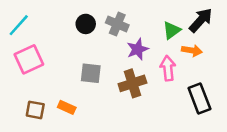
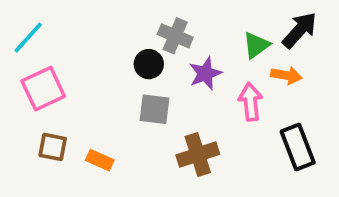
black circle: (86, 24) -> (149, 64), moved
gray square: (91, 73) -> (154, 109), moved
brown cross: (132, 83) -> (198, 155), moved
brown square: (35, 110) -> (53, 147), moved

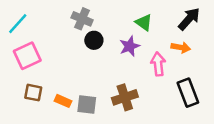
gray cross: (175, 36) -> (82, 19), moved
green triangle: (256, 45) -> (144, 22), moved, turned -48
gray square: (154, 109) -> (87, 104), moved

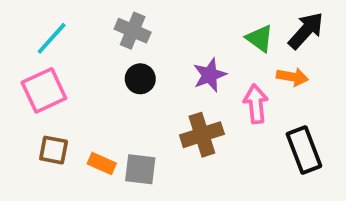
green triangle: (144, 22) -> (260, 38), moved
cyan line: (18, 24) -> (52, 38), moved
black circle: (94, 40) -> (140, 79), moved
brown cross: (125, 97) -> (202, 135), moved

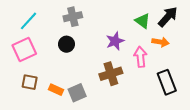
gray cross: (133, 31) -> (73, 17), turned -36
black circle: (140, 79) -> (66, 44), moved
gray square: (140, 169) -> (77, 93), turned -30

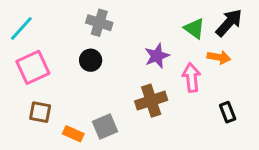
gray cross: (73, 17) -> (99, 23), turned 30
cyan line: (28, 21) -> (21, 28), moved
black rectangle: (167, 82) -> (228, 112), size x0.6
orange rectangle: (56, 90) -> (73, 134), moved

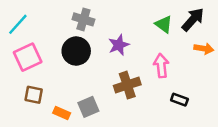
purple star: (157, 56) -> (119, 45), moved
orange arrow: (219, 57) -> (204, 49), moved
black circle: (91, 60) -> (76, 51), size x1.5
black rectangle: (228, 112) -> (179, 100), moved, turned -49

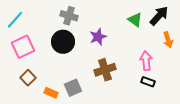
orange arrow: (204, 49) -> (168, 40), turned 63
pink arrow: (161, 66) -> (146, 61), moved
brown square: (34, 95) -> (28, 78), turned 35

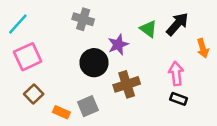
black arrow: (159, 16) -> (177, 24), moved
green triangle: (135, 20) -> (148, 29), moved
black circle: (63, 42) -> (94, 63), moved

